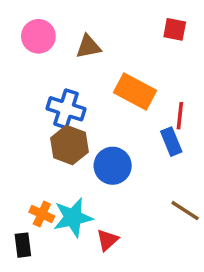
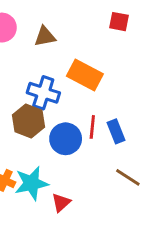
blue cross: (66, 109) -> (43, 93), moved
red line: (180, 116) -> (92, 127), moved
blue rectangle: (171, 142) -> (116, 131), moved

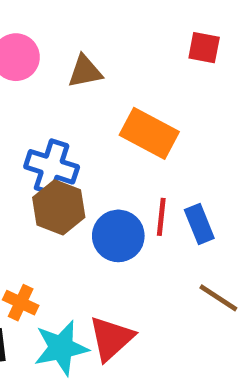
blue cross: (43, 93) -> (52, 167), moved
cyan star: (31, 183) -> (61, 348), moved
red triangle: (61, 203) -> (111, 338), size x1.5

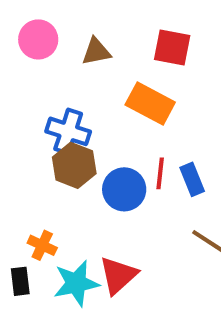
red square: (204, 48) -> (172, 47), moved, size x1.4

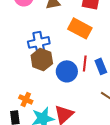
blue cross: (68, 131) -> (39, 42), turned -30

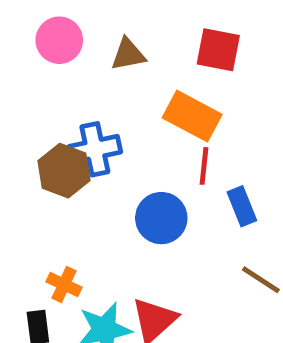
brown hexagon: (42, 59) -> (64, 171), moved
red line: (85, 63) -> (204, 166), moved

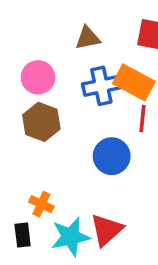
pink circle: (59, 40) -> (38, 77), moved
blue cross: (95, 149) -> (101, 86), moved

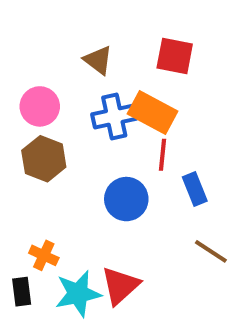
brown triangle: (88, 38) -> (98, 60), turned 48

